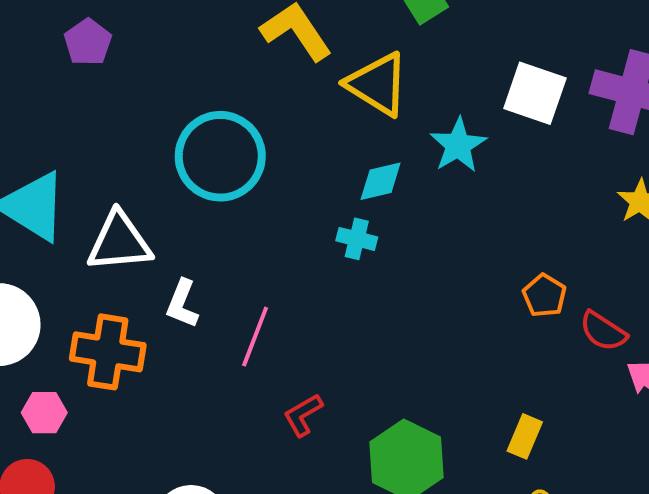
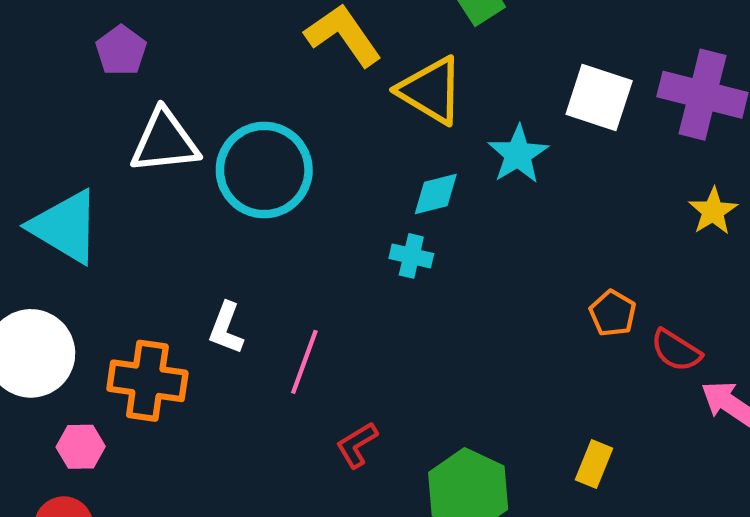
white triangle: (119, 242) -> (165, 141), moved

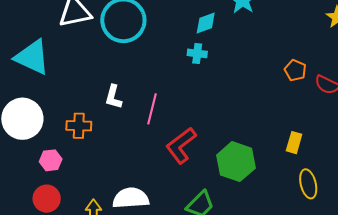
orange cross: (147, 381) -> (79, 126), size x0.7
red L-shape: (357, 445) -> (181, 145), size x1.6

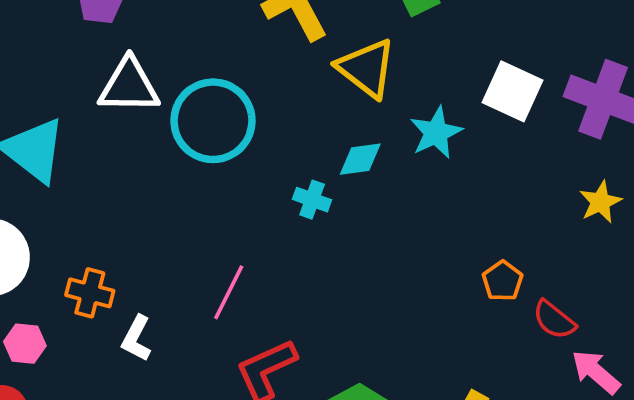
cyan cross: (197, 53) -> (312, 200), moved
white L-shape: (113, 97) -> (136, 338), moved

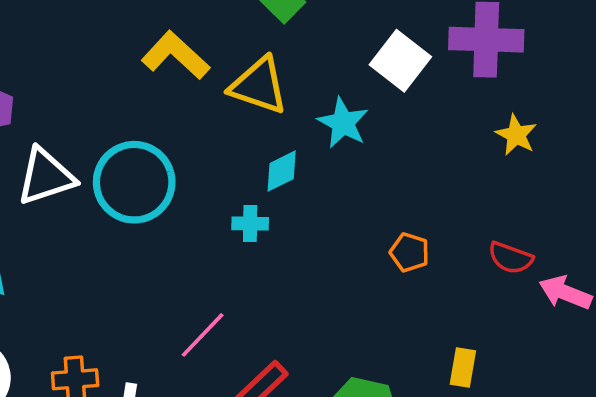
white square: (512, 91) -> (400, 61), turned 32
orange pentagon: (503, 281) -> (410, 252), moved
pink line: (229, 292) -> (203, 335), turned 36

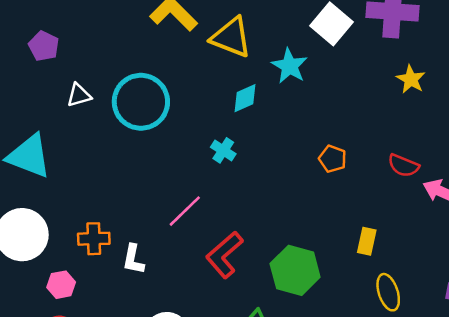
white triangle: (46, 176) -> (79, 95), size x0.6
cyan cross: (250, 224) -> (223, 150), moved, turned 30

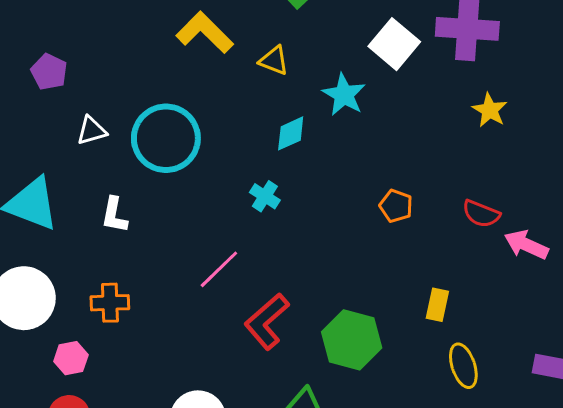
yellow triangle: (231, 37) -> (274, 61), size x0.6
white L-shape: (133, 259) -> (114, 215), moved

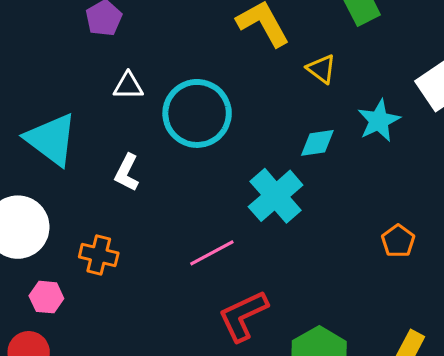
cyan cross: (265, 196) -> (276, 196), size x1.8

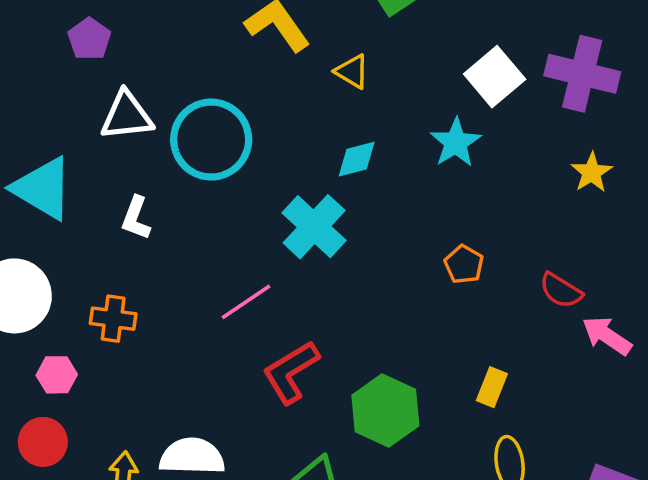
white triangle: (128, 86) -> (127, 116), size x1.5
cyan star: (379, 121) -> (456, 143), moved

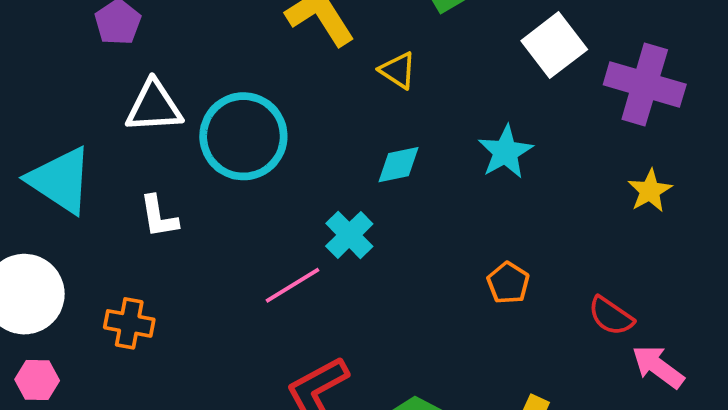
white square: (495, 77) -> (554, 45), moved
white L-shape: (136, 218) -> (159, 217), turned -33
cyan cross: (314, 227) -> (349, 235), size x0.7
pink line: (246, 302) -> (293, 285), moved
pink hexagon: (57, 375) -> (37, 380), moved

